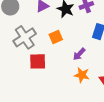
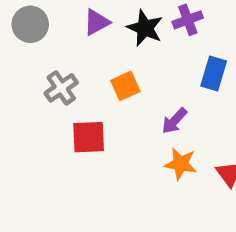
gray cross: (25, 37) -> (61, 88), size x0.7

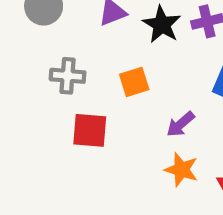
gray cross: (61, 88) -> (68, 76), turned 32

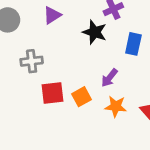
black star: (162, 24) -> (95, 32), moved
orange square: (134, 82) -> (81, 97), moved

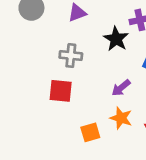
gray cross: (32, 61) -> (71, 55), moved
orange square: (81, 97) -> (90, 132), moved

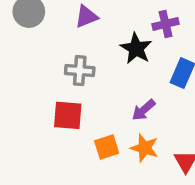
orange square: (90, 132) -> (107, 147), moved

